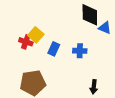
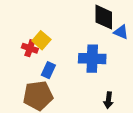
blue rectangle: (54, 49) -> (48, 70), moved
blue cross: (80, 51) -> (92, 59), size x1.6

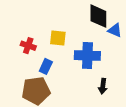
yellow square: (41, 40) -> (58, 38), moved, turned -35
black arrow: (108, 100) -> (103, 86), moved

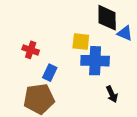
yellow square: (58, 38) -> (81, 42), moved
black arrow: (103, 86) -> (112, 94), turned -32

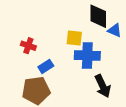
blue rectangle: (50, 73) -> (46, 66), turned 32
black arrow: (112, 94) -> (103, 86), size x1.5

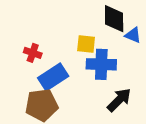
blue rectangle: (46, 66) -> (53, 77), size x1.6
black arrow: (103, 86) -> (119, 100), turned -110

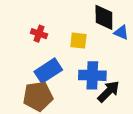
red cross: (33, 53) -> (39, 34), moved
blue cross: (101, 64) -> (92, 75), moved

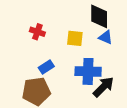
blue triangle: (121, 32) -> (106, 37), moved
blue rectangle: (48, 71) -> (46, 67), size x0.6

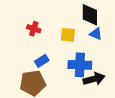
black arrow: (103, 87) -> (94, 79), turned 30

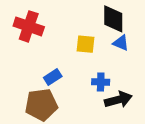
red cross: (34, 29) -> (29, 26), moved, size x1.6
blue cross: (80, 65) -> (101, 82), size x0.6

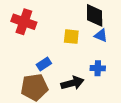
blue cross: (101, 82) -> (98, 68), moved
black arrow: (118, 100) -> (72, 83), moved

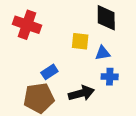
blue triangle: (101, 35) -> (103, 53), moved, turned -32

